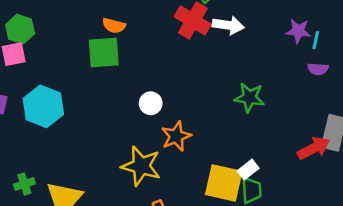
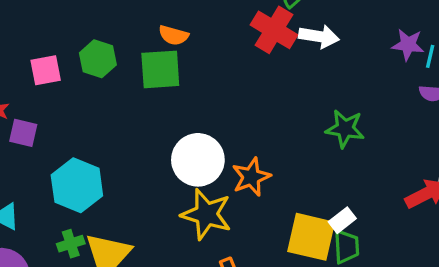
green hexagon: (20, 29) -> (98, 59), moved
white circle: (151, 103) -> (198, 160), moved, size x1.8
cyan hexagon: (43, 106) -> (77, 185), moved
green cross: (24, 184) -> (71, 244), moved

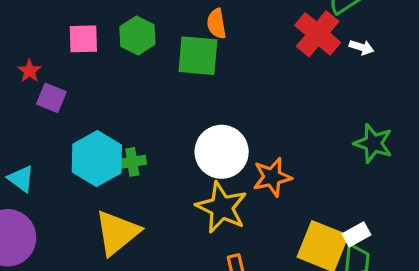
orange semicircle: (174, 35) -> (217, 24), turned 56
white arrow: (319, 36) -> (361, 47), size x0.6
green cross: (71, 244) -> (132, 162), moved

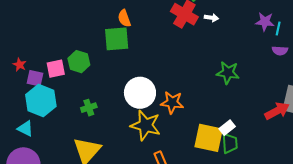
green hexagon: (137, 35) -> (79, 62), moved
pink square: (83, 39) -> (56, 69), moved
cyan hexagon: (97, 159) -> (41, 101), moved
orange star: (272, 177) -> (172, 102), turned 30

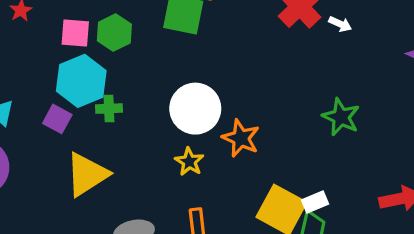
purple square: (35, 78) -> (57, 119), moved
cyan hexagon: (41, 101) -> (81, 81), moved
yellow star: (146, 125) -> (189, 162), size x0.6

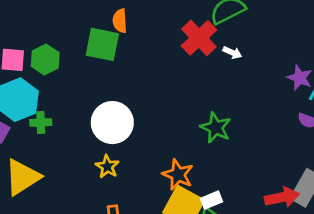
green star: (341, 117) -> (216, 128), moved
orange star: (241, 138) -> (178, 175), moved

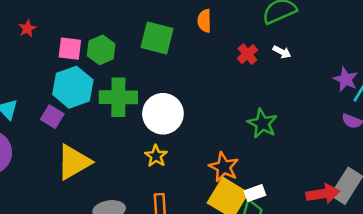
orange semicircle: (120, 21) -> (204, 21), moved
red cross: (199, 38) -> (247, 54), moved, size x0.6
green cross: (41, 123) -> (118, 97), moved, size x1.8

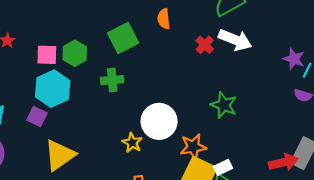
green square: (157, 38) -> (123, 38), turned -36
white arrow: (282, 52) -> (235, 40), size x2.0
green cross: (118, 97) -> (112, 80), moved, size x0.7
white circle: (163, 114) -> (159, 121), moved
orange star: (224, 167) -> (193, 147), turned -30

